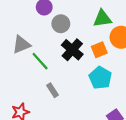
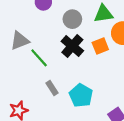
gray circle: (61, 24) -> (72, 19), moved
cyan pentagon: (100, 78) -> (81, 95), moved

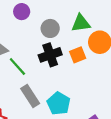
black cross: (72, 46) -> (50, 55), turned 30
gray rectangle: (52, 88) -> (30, 96), size x1.5

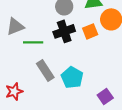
green line: (17, 66) -> (33, 42), turned -48

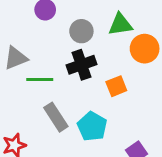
orange square: (90, 31) -> (116, 86), moved

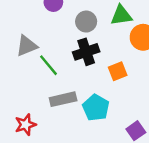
green line: (40, 80) -> (49, 65), turned 50
gray rectangle: (56, 117) -> (63, 99), turned -70

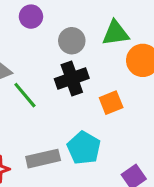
gray rectangle: (63, 99) -> (43, 159), moved

